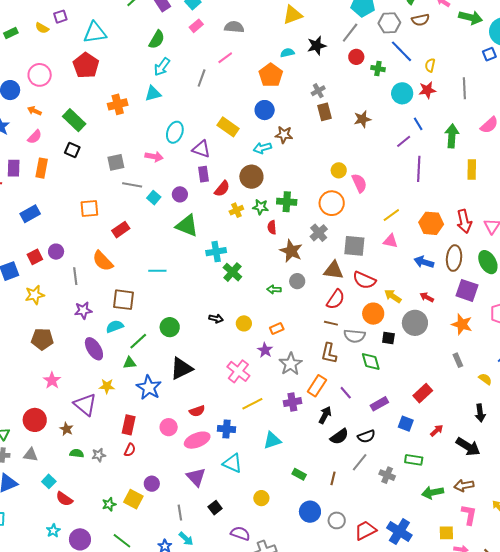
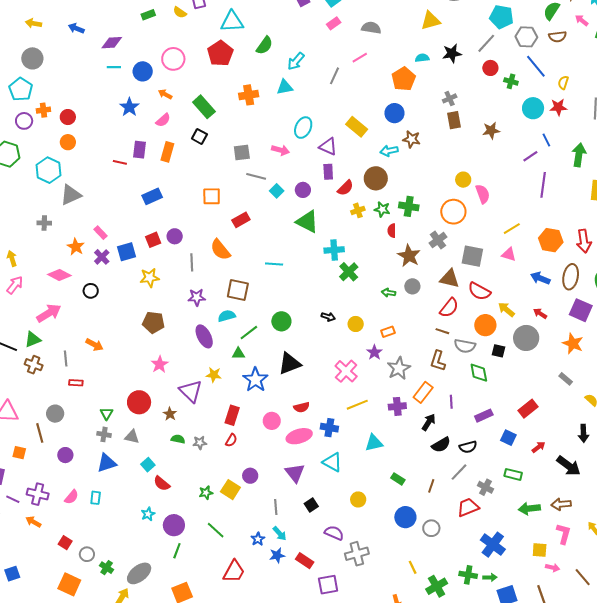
green semicircle: (157, 40) -> (264, 45), moved
gray rectangle: (458, 360) -> (566, 379), turned -32
purple line: (346, 393) -> (451, 402), turned 32
red trapezoid: (365, 530) -> (468, 507), moved

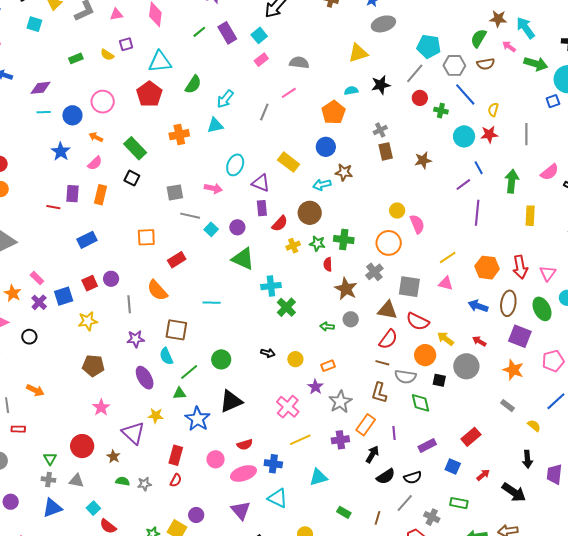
cyan semicircle: (227, 316) -> (166, 356), turned -96

